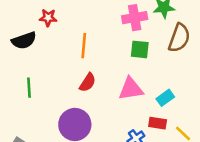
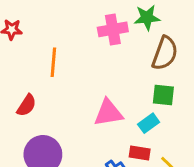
green square: (140, 49) -> (163, 95), moved
red semicircle: (88, 83) -> (27, 105), moved

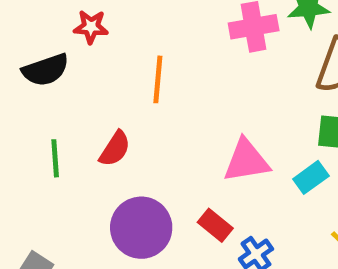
red rectangle: (140, 153) -> (215, 225), moved, turned 30

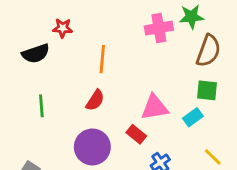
red semicircle: (115, 149) -> (95, 100), moved
red rectangle: (215, 225) -> (136, 134), moved

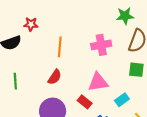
pink cross: (159, 28) -> (101, 45), moved
cyan rectangle: (193, 117) -> (122, 100), moved

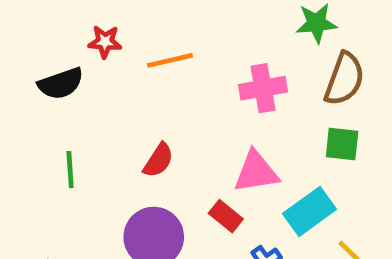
orange line: (60, 47) -> (170, 60), moved, turned 72
cyan rectangle: (122, 100) -> (310, 211), size x1.5

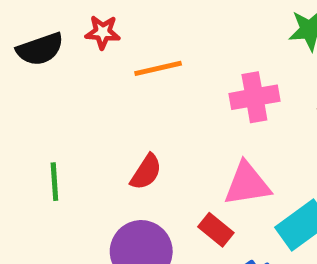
red star: (105, 42) -> (103, 32), moved
black semicircle: (61, 84) -> (40, 49), moved

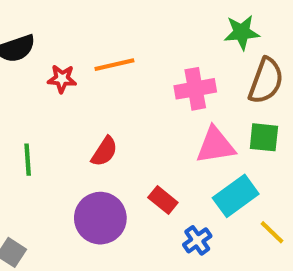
red star: (103, 32) -> (62, 79), moved
pink triangle: (247, 184) -> (215, 145), moved

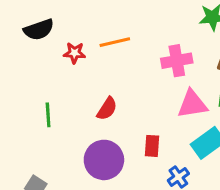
red rectangle: (163, 200) -> (152, 146), turned 55

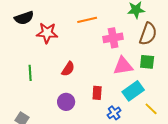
orange line: (115, 42) -> (87, 20), moved
red star: (74, 53) -> (47, 33), size x1.5
purple circle: (104, 160) -> (66, 102), size x0.7

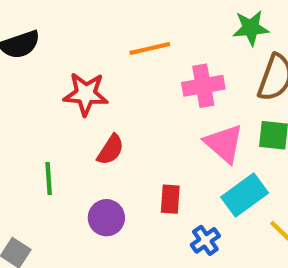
red star: (47, 33) -> (86, 94), moved
pink triangle: (123, 66) -> (224, 143), turned 50
green line: (30, 73) -> (49, 179), moved

